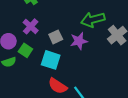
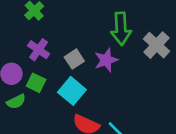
green arrow: (93, 20) -> (121, 29), turned -70
cyan square: (51, 60) -> (72, 91), turned 30

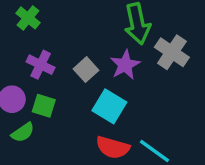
gray cross: (157, 45) -> (172, 52), moved
cyan square: (72, 91) -> (109, 106), moved

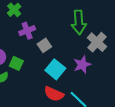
purple cross: (41, 65) -> (27, 31), moved, turned 35
purple star: (125, 65) -> (82, 65), moved

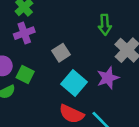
green arrow: (79, 22) -> (105, 25), size x0.7
purple cross: (27, 31) -> (24, 33), moved

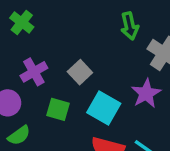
purple cross: (24, 33) -> (34, 72), moved
green square: (25, 75) -> (58, 109), moved

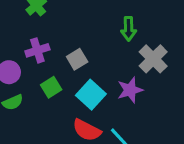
green square: (58, 109) -> (51, 87), turned 30

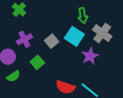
cyan square: (91, 95) -> (74, 36), moved

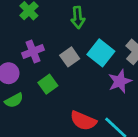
green arrow: (83, 16) -> (78, 18), moved

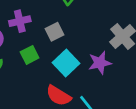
cyan square: (101, 53) -> (66, 63), moved

